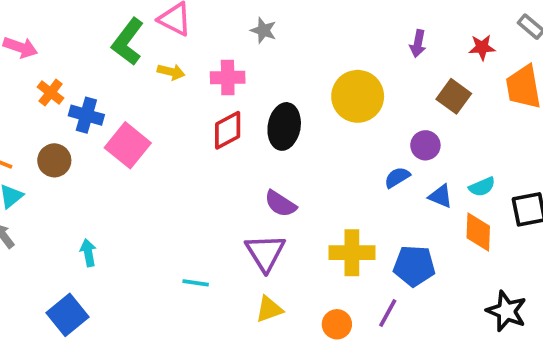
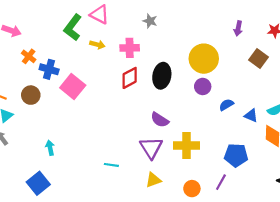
purple circle: (425, 145) -> (203, 86), moved
yellow cross: (352, 253) -> (187, 146), moved

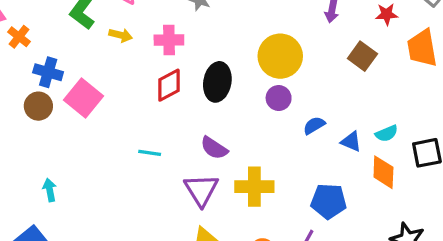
orange cross: (29, 56) -> (19, 37), moved
brown circle: (31, 95) -> (38, 106), moved
cyan line: (111, 165) -> (150, 153), moved

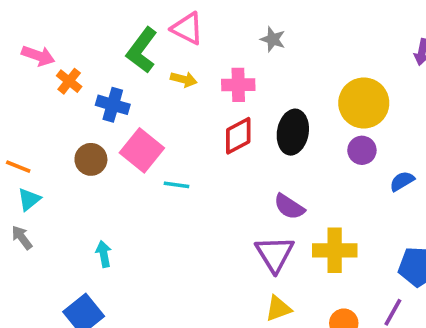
blue cross: (48, 72) -> (113, 105), moved
cyan line: (150, 153) -> (176, 185), moved

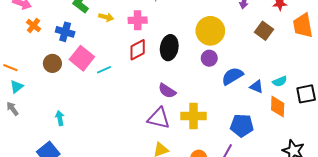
orange cross: (69, 81) -> (33, 26), moved
blue semicircle: (402, 181) -> (232, 76), size x1.5
cyan line: (176, 185) -> (104, 70), moved, turned -32
purple triangle: (275, 254) -> (159, 118), turned -45

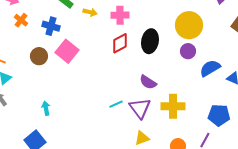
cyan line: (104, 70) -> (116, 104), moved
purple triangle: (159, 118) -> (140, 108), turned 40

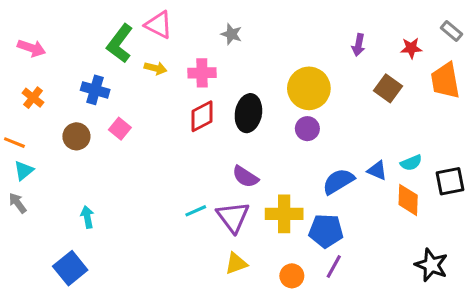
orange cross: (21, 20) -> (33, 98), moved
pink square: (67, 51) -> (120, 129), size x0.6
blue semicircle: (210, 68) -> (338, 181), moved
blue pentagon: (219, 115) -> (326, 231), moved

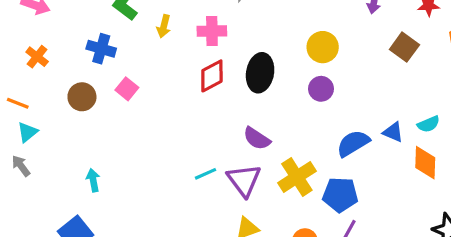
yellow arrow: (155, 68) -> (164, 26), turned 90
yellow circle: (309, 88) -> (323, 47), size x0.7
yellow cross: (284, 214) -> (297, 177), turned -33

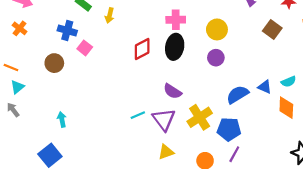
pink cross: (212, 31) -> (176, 20), moved
orange cross: (37, 57) -> (20, 28), moved
pink square: (127, 89) -> (85, 48), moved

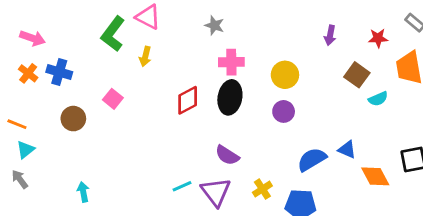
blue cross: (67, 31) -> (59, 72), moved
cyan semicircle: (289, 82) -> (378, 99), moved
orange diamond: (286, 108) -> (375, 176), turned -30
yellow cross: (200, 117) -> (262, 189), size x0.6

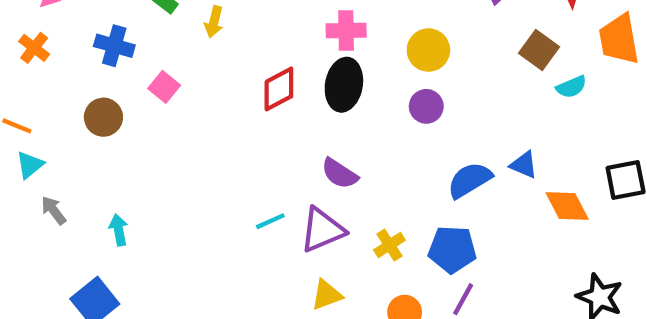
blue cross: (59, 72) -> (114, 46), moved
gray arrow: (20, 179) -> (54, 210), moved
yellow cross: (262, 189) -> (389, 245), moved
purple triangle: (216, 192) -> (322, 230), turned 44

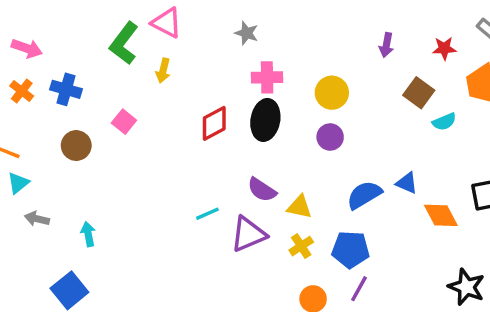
blue cross: (114, 46) -> (66, 89), moved
gray arrow: (54, 210) -> (37, 219), turned -40
cyan line: (270, 221) -> (207, 214), moved
yellow triangle: (327, 295) -> (299, 207), moved, turned 32

